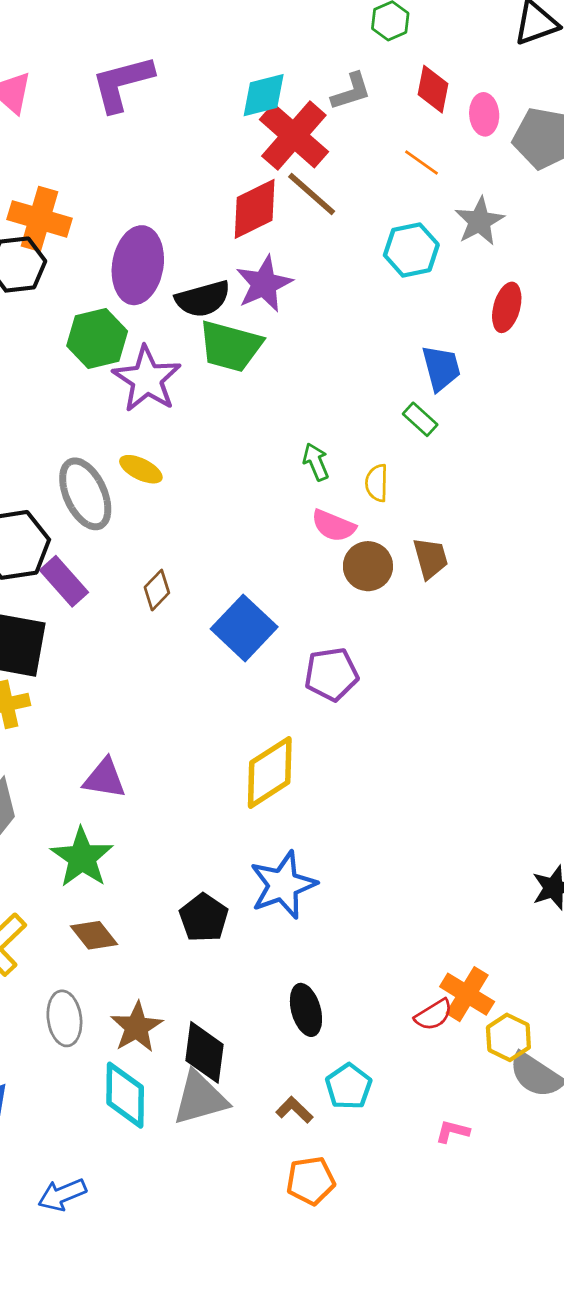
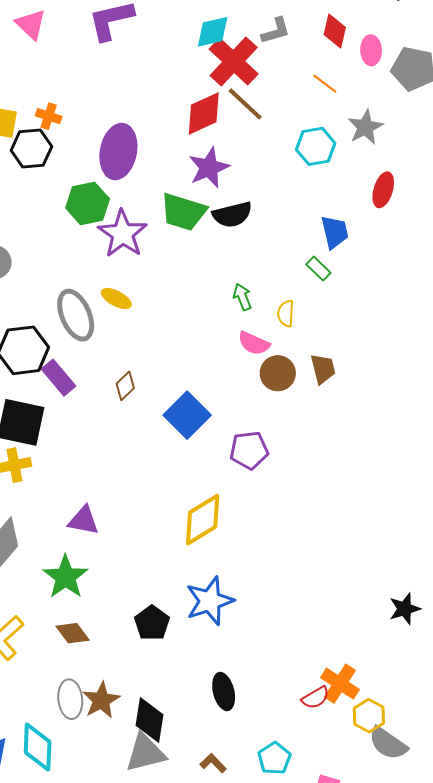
orange cross: (40, 219) -> (49, 116), size x0.6
black semicircle: (203, 299) -> (232, 215), moved
gray ellipse: (64, 1018) -> (70, 699), moved
cyan pentagon: (349, 1086) -> (274, 758), moved
cyan diamond: (125, 1095) -> (38, 747), moved

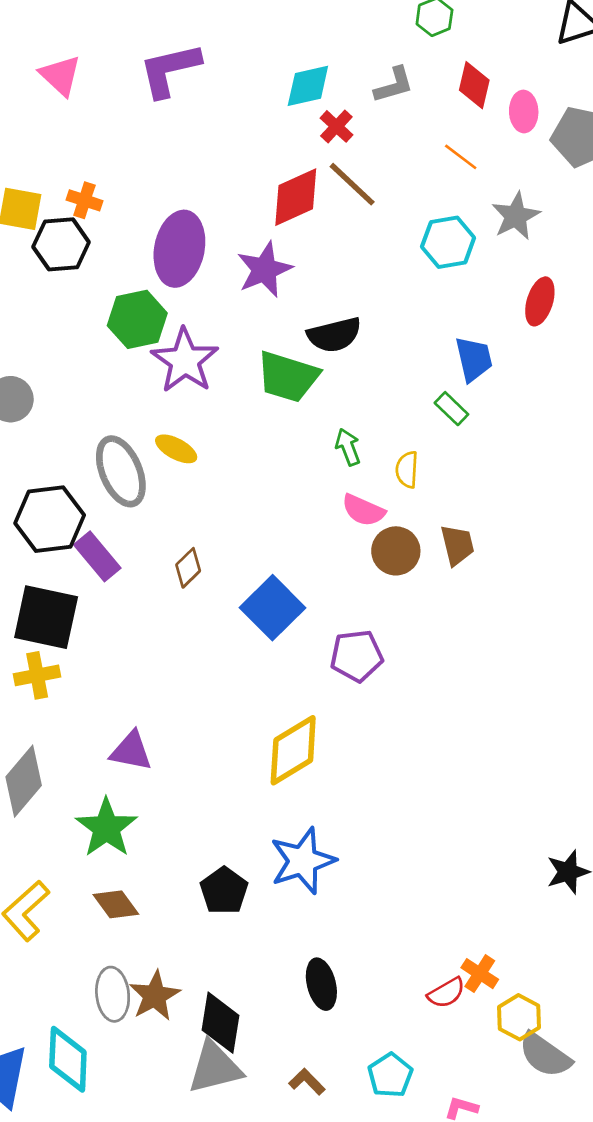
red cross: (234, 61) -> (336, 126), size x0.5
purple star: (209, 168) -> (264, 270), moved
green trapezoid: (183, 212) -> (288, 377), moved
orange cross: (340, 684) -> (480, 974), size x0.7

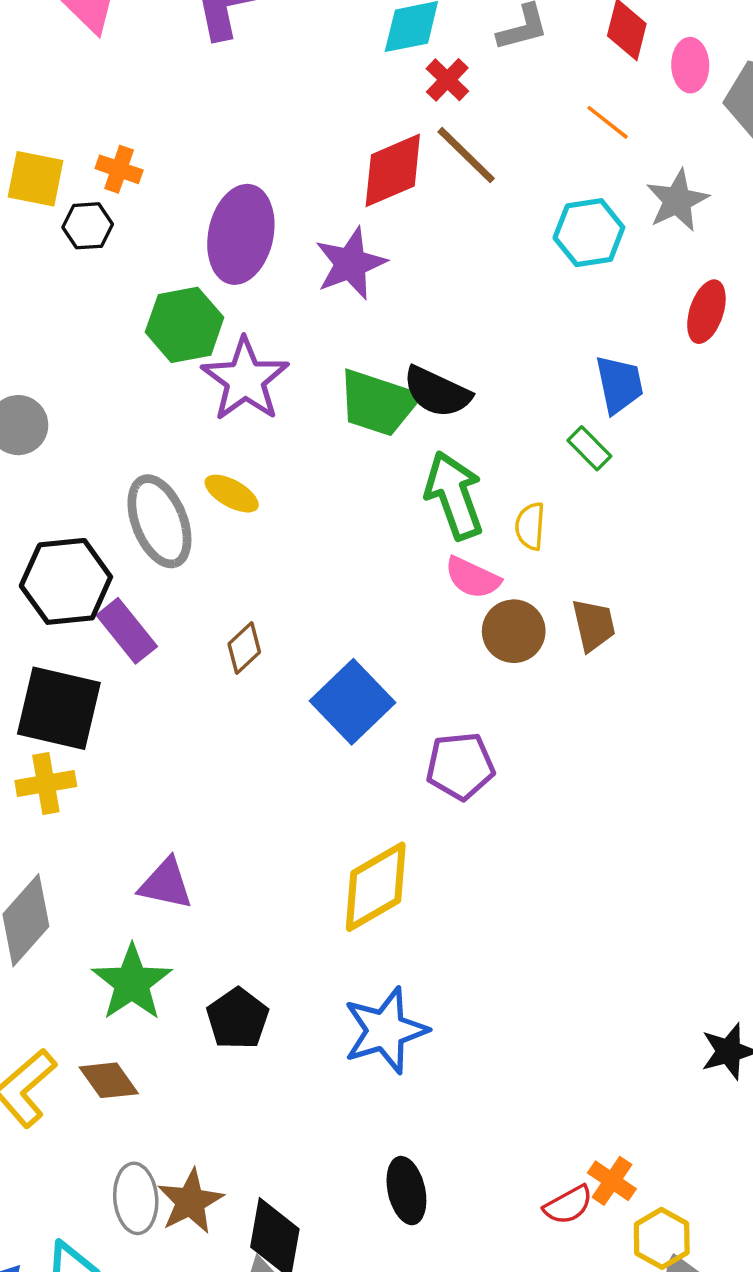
black hexagon: (61, 244) -> (88, 226), size x0.7
black semicircle: (334, 335) -> (437, 392), moved, turned 38
green arrow: (348, 447) -> (454, 495), size x1.8
black pentagon: (224, 891) -> (238, 1019), moved
brown diamond: (116, 904) -> (109, 1080), moved

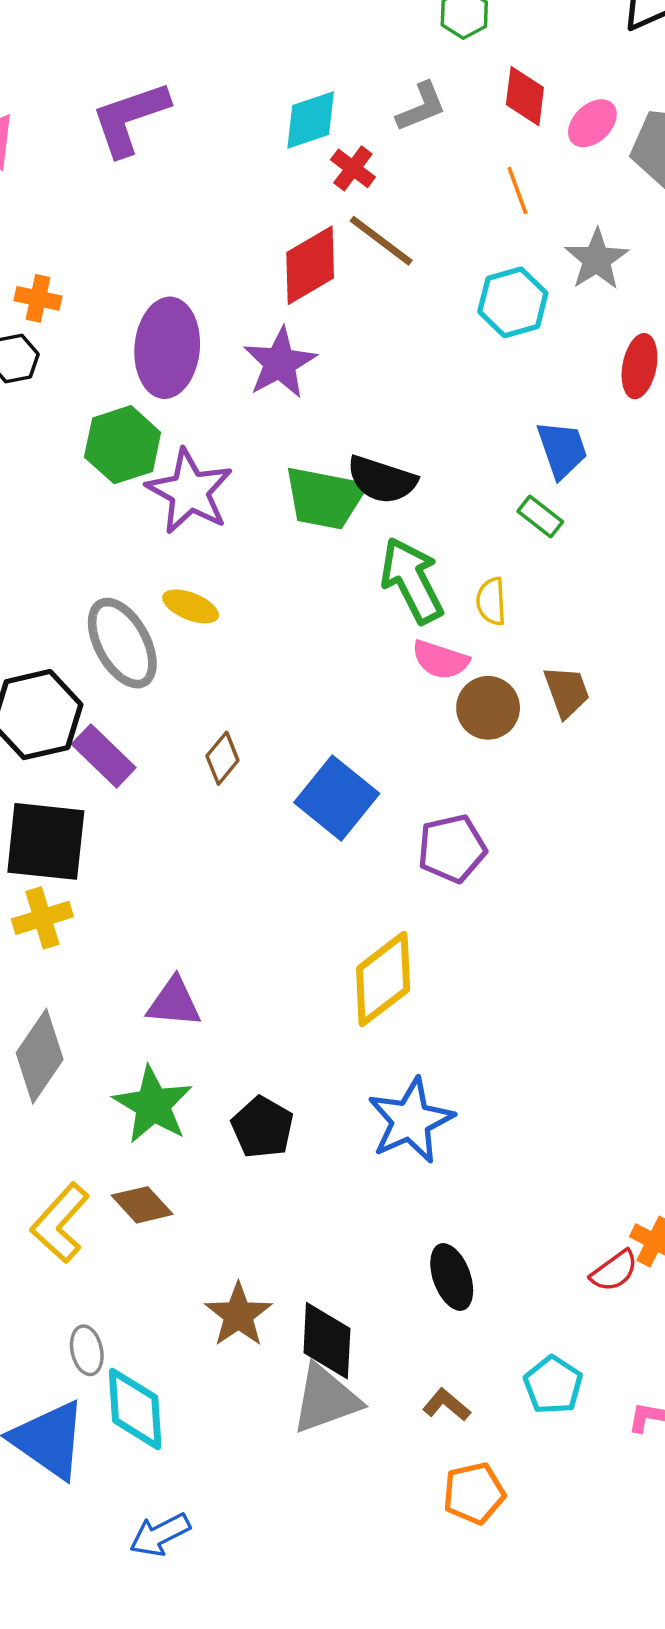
pink ellipse: (690, 65) -> (592, 123), turned 54
orange line: (608, 122) -> (517, 190), turned 39
gray ellipse: (136, 1198) -> (87, 1350), moved, size x0.7

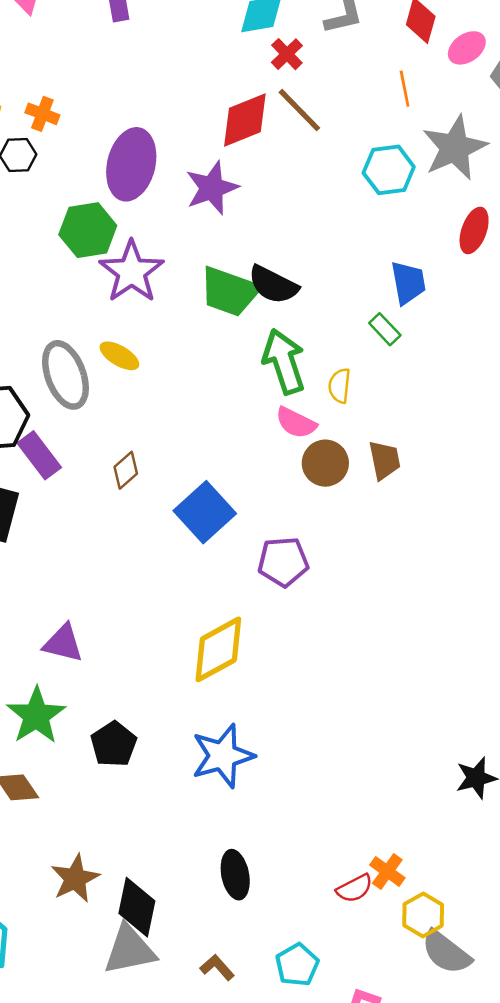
gray star: (597, 259) -> (455, 148), size x1.4

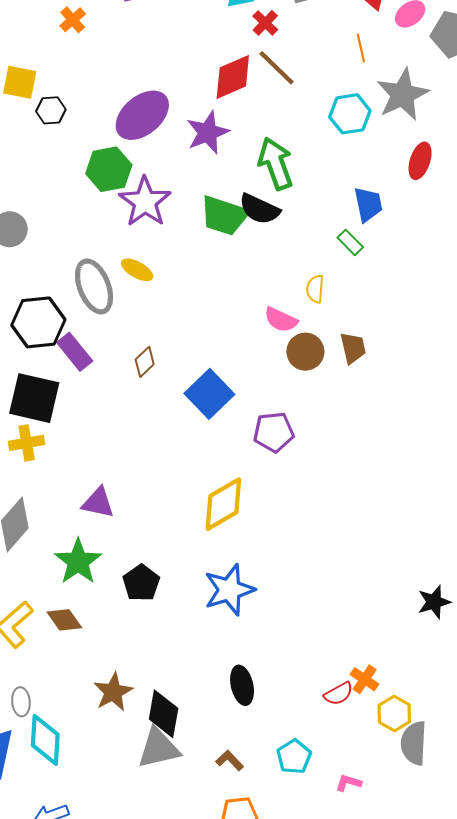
orange cross: (42, 114) -> (73, 20), moved, turned 30
purple ellipse: (131, 164) -> (142, 115), turned 38
green arrow: (284, 361) -> (276, 164), moved
gray semicircle: (446, 952) -> (414, 743), turned 57

